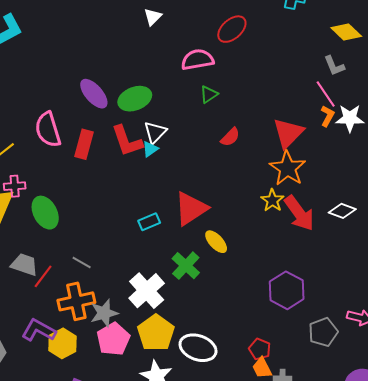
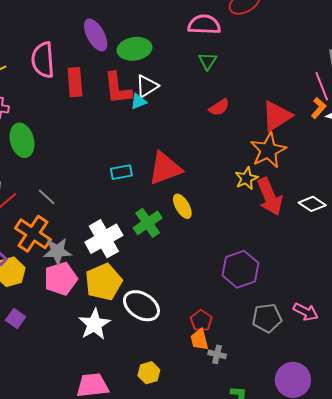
green triangle: (209, 94) -> (208, 61), turned -36
red rectangle: (84, 144) -> (75, 82), turned -32
orange cross: (76, 301) -> (33, 234), turned 33

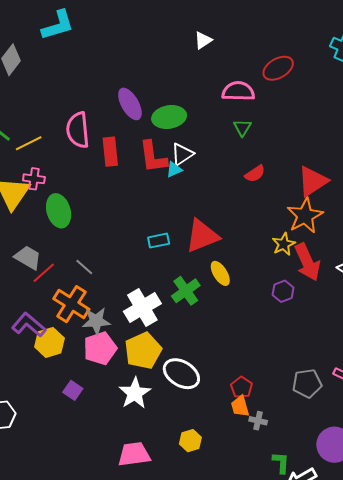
purple hexagon: (240, 269) -> (283, 291), moved, size x0.6
purple square: (16, 319) -> (73, 390), moved

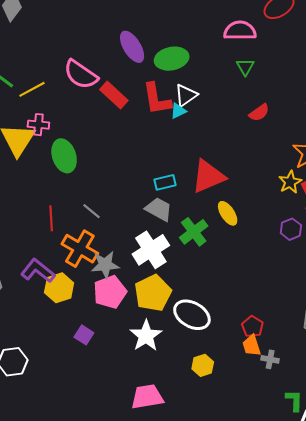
pink semicircle: (78, 130) -> (81, 74), turned -48
red rectangle: (110, 152) -> (114, 95), turned -40
gray trapezoid: (28, 258) -> (159, 209), moved
red line: (44, 273) -> (51, 218), turned -50
yellow hexagon: (190, 441) -> (203, 365), moved

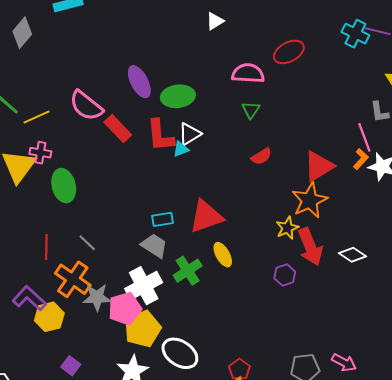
pink pentagon: (110, 292) -> (125, 309), moved

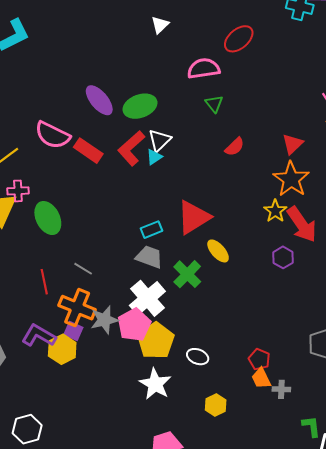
red L-shape: (160, 136) -> (131, 148), turned 66
red triangle: (319, 166) -> (293, 144), size x0.7
white ellipse: (180, 353) -> (198, 357), size x0.6
purple square: (71, 366) -> (73, 331), moved

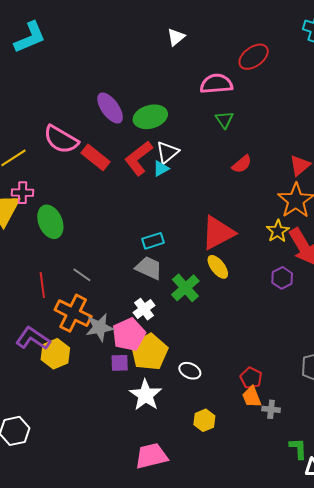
red triangle: (194, 217) -> (218, 233), moved
white cross: (147, 298) -> (144, 309), size x0.6
purple square: (73, 331) -> (120, 363), moved, turned -30

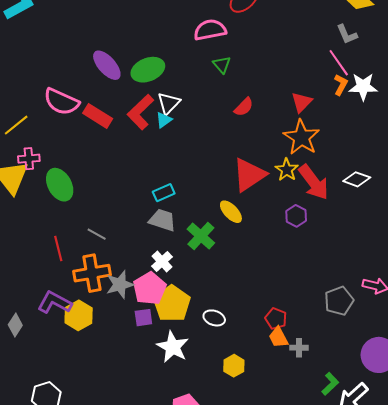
red triangle: (218, 233) -> (249, 175), moved
orange cross: (73, 313) -> (92, 273), turned -30
green L-shape: (298, 449) -> (330, 384), turned 55

